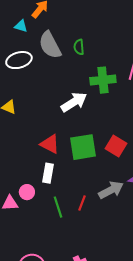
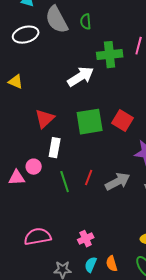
red triangle: (50, 144) -> (45, 119), moved, turned 50
gray arrow: (111, 190) -> (118, 182), moved

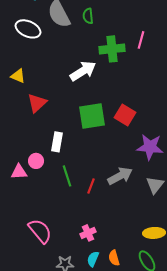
white ellipse: (26, 35) -> (28, 29), turned 40
red triangle: (45, 119) -> (37, 103), moved
red line: (89, 178) -> (91, 186), moved
pink semicircle: (38, 237) -> (40, 231), turned 60

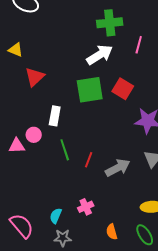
pink line: (141, 40) -> (139, 45), moved
white arrow: (83, 71) -> (100, 55), moved
gray arrow: (120, 176) -> (118, 168), moved
pink semicircle: (40, 231) -> (22, 226), moved
cyan semicircle: (93, 259) -> (56, 216), moved

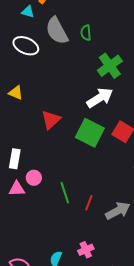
green cross: (110, 23) -> (110, 66), turned -30
red triangle: (35, 77) -> (51, 120), moved
green square: (90, 90) -> (90, 133), turned 36
white rectangle: (55, 116) -> (15, 159), moved

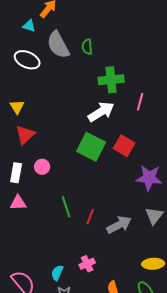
green cross: (110, 66) -> (111, 80), turned 30
yellow triangle: (16, 93) -> (17, 107), turned 35
red triangle: (51, 120) -> (25, 135), moved
pink circle: (34, 178) -> (42, 167), moved

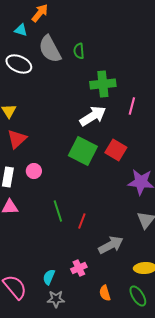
gray arrow: (119, 225) -> (111, 245), moved

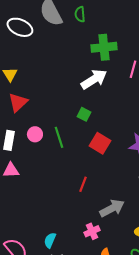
red square: (116, 150) -> (100, 143), moved
green square: (83, 151) -> (84, 114), size x0.5
green line: (58, 211) -> (59, 137), moved
pink cross: (79, 268) -> (92, 231), moved

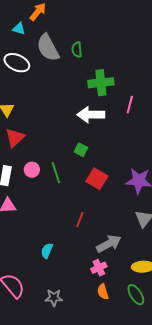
white arrow: (94, 79) -> (91, 115), turned -148
pink cross: (92, 231) -> (99, 268), moved
cyan semicircle: (50, 240) -> (47, 251), moved

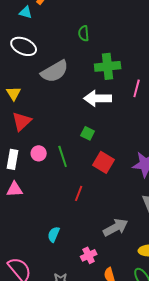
gray semicircle: (48, 48) -> (55, 71), moved, turned -92
red line: (80, 220) -> (79, 193), moved
pink cross: (99, 268) -> (89, 255), moved

